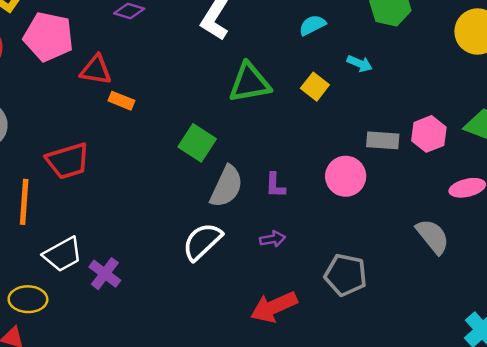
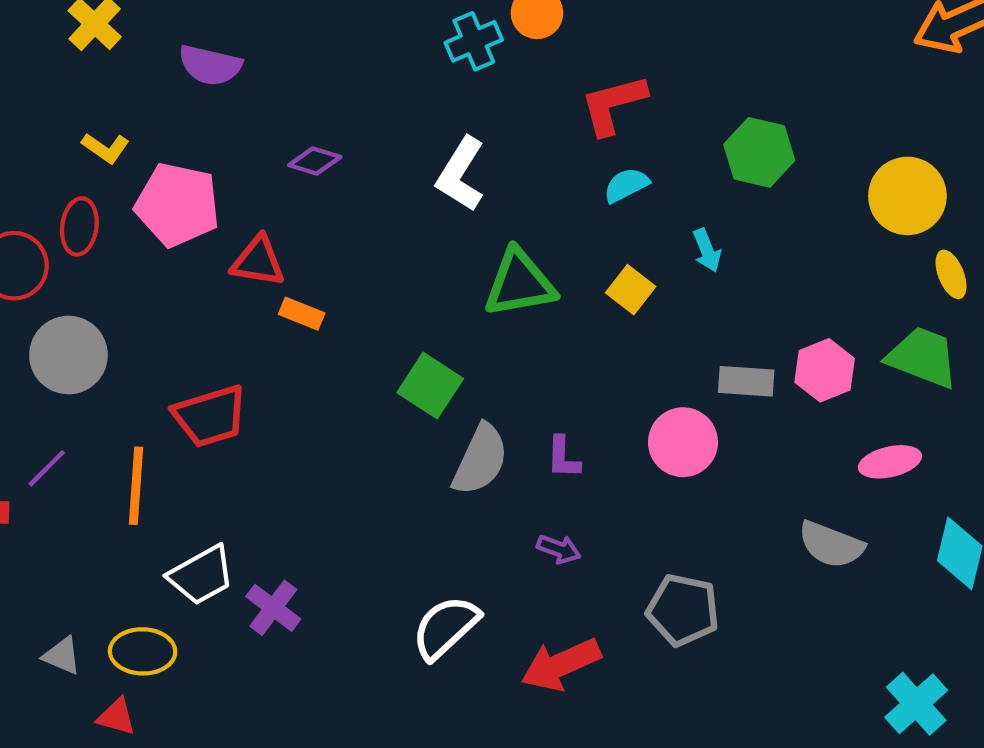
cyan arrow: (360, 64) -> (707, 250), turned 45
gray semicircle: (433, 236) -> (831, 545), turned 150
purple arrow: (273, 239) -> (559, 549), turned 30
white semicircle: (202, 242) -> (445, 627), moved

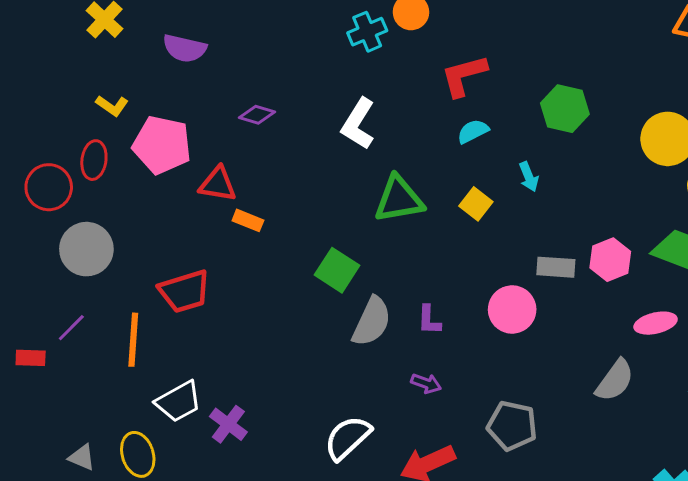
gray semicircle: (831, 545) -> (615, 380), turned -75
yellow ellipse: (143, 651) -> (138, 454), turned 72

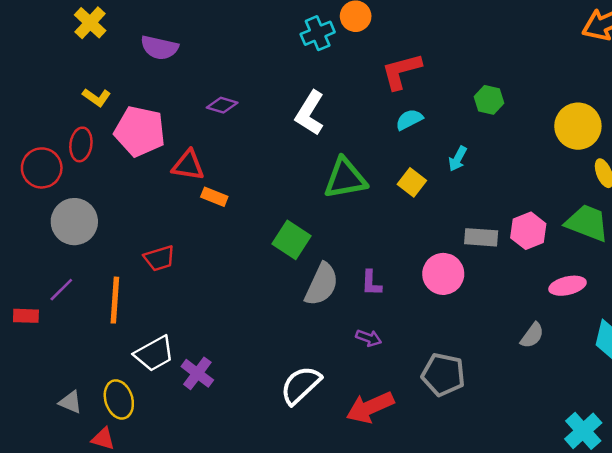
green hexagon: (565, 109) -> (489, 100), size x0.7
cyan arrow: (529, 177) -> (458, 159), turned 50
red trapezoid: (185, 291) -> (159, 258), size x0.7
gray semicircle: (615, 380) -> (532, 335), size x0.7

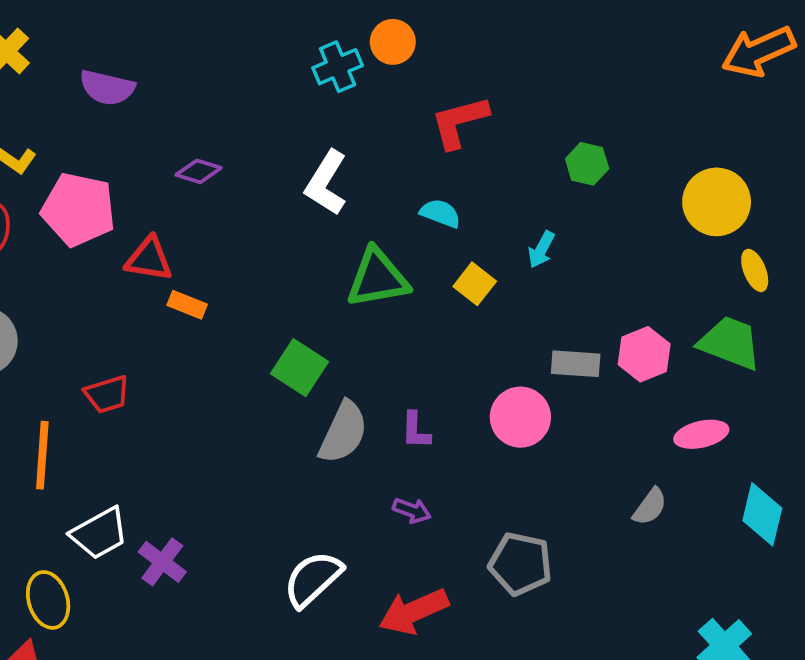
cyan semicircle: (409, 120) -> (440, 213), moved, turned 48

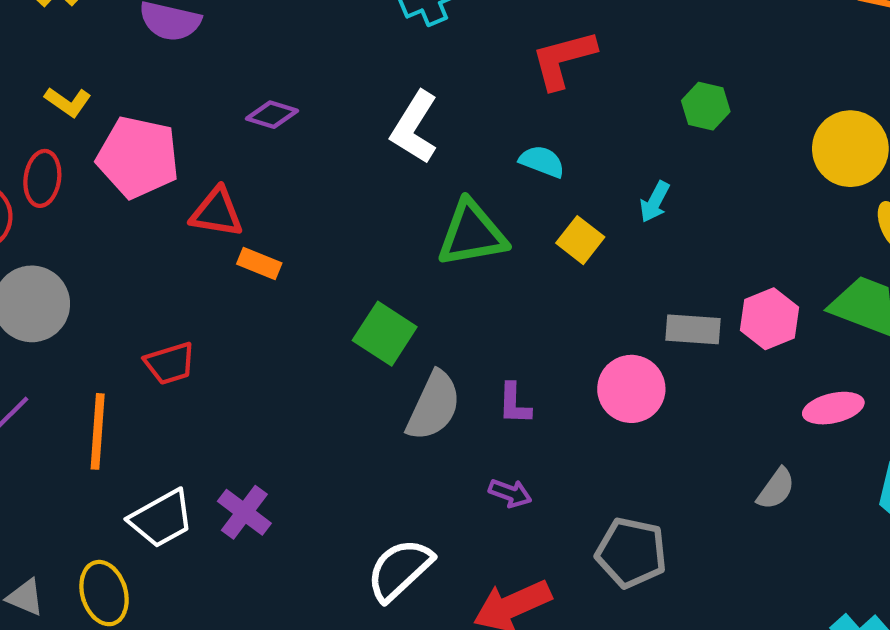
purple cross: (162, 562) -> (244, 512), moved

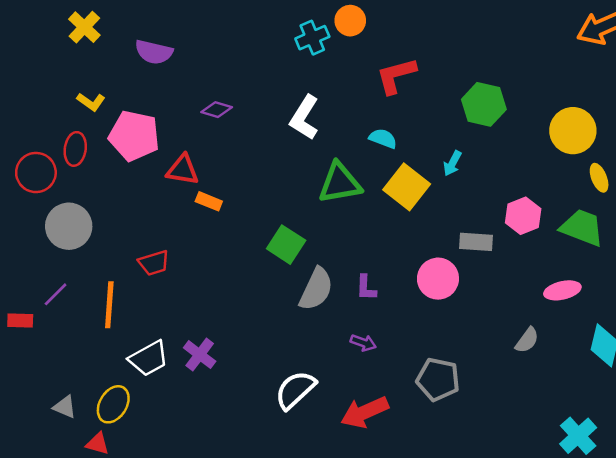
green hexagon: (706, 106) -> (484, 104), size x1.5
yellow square: (580, 240) -> (407, 187), size x1.6
pink hexagon: (770, 319) -> (523, 216), moved
yellow ellipse: (104, 593) -> (113, 404), turned 48

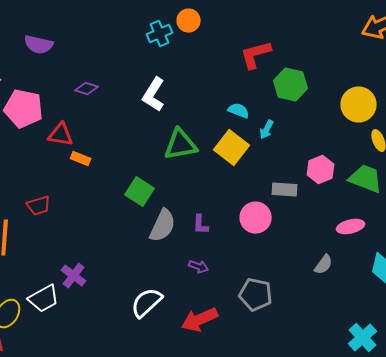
red L-shape: (396, 76) -> (256, 55), moved
cyan semicircle: (383, 138) -> (239, 111), moved
white trapezoid: (149, 358) -> (44, 299), moved

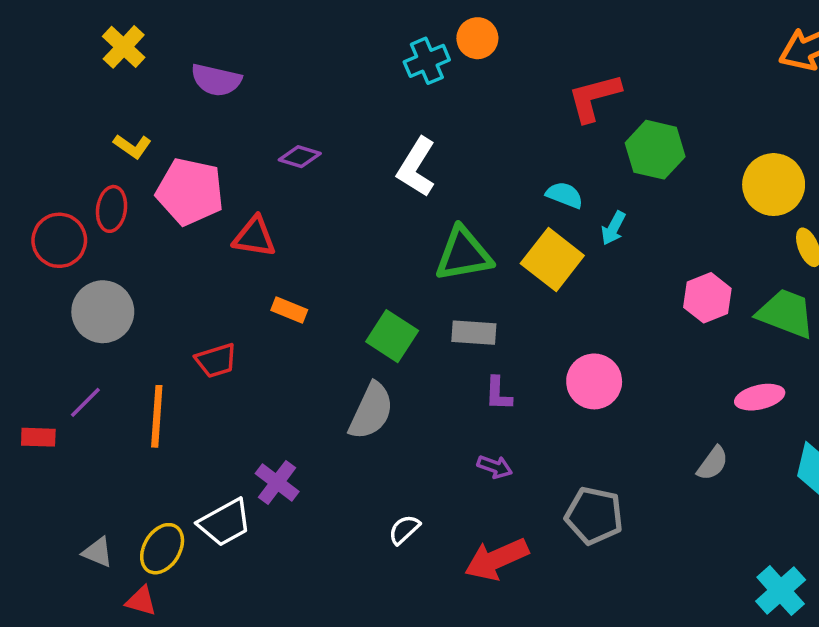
orange rectangle: (81, 159) -> (289, 310), moved
gray rectangle: (285, 190) -> (474, 333), moved
gray semicircle: (163, 226) -> (371, 411), moved
white semicircle: (147, 303) -> (404, 530), size x0.6

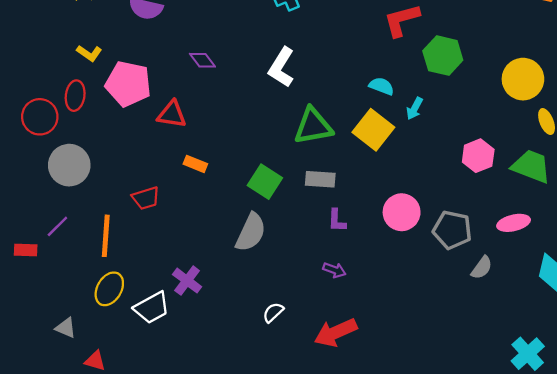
purple diamond: (300, 157) -> (202, 60), turned 36
gray pentagon: (594, 516) -> (452, 230), moved
yellow ellipse: (162, 549) -> (109, 289), moved

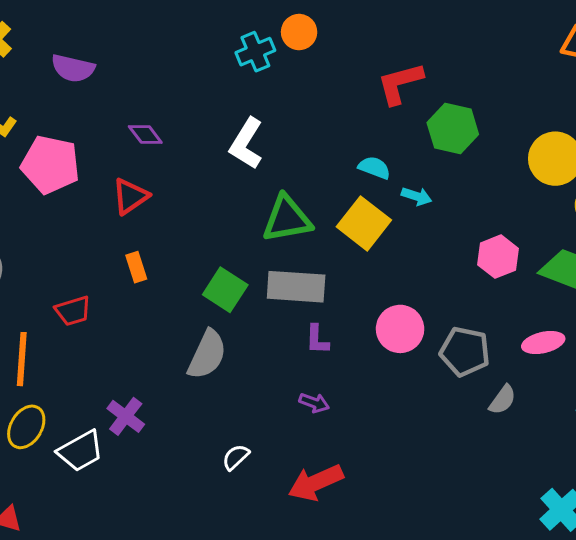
cyan arrow: (415, 109) -> (417, 196), turned -100
red triangle: (172, 114) -> (130, 196), moved, turned -44
orange rectangle: (195, 164) -> (136, 267), turned 50
gray rectangle: (320, 179) -> (296, 287), size x1.5

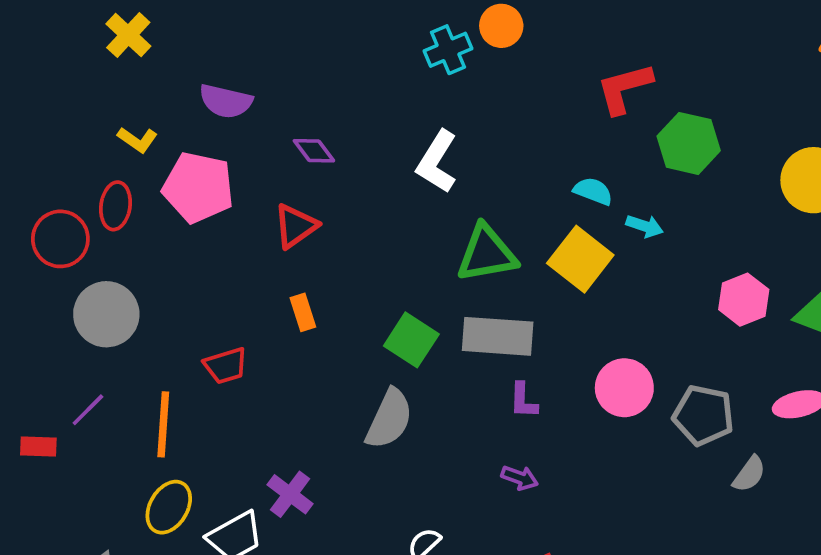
purple semicircle: (73, 68) -> (226, 101), moved

